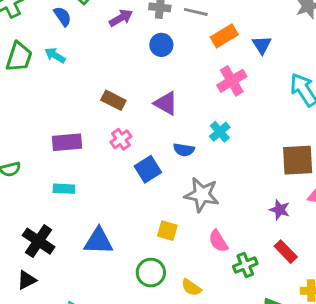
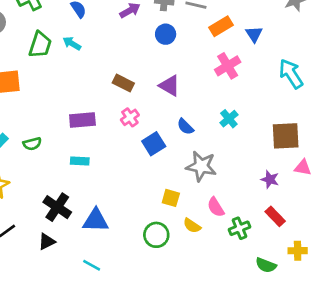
cyan cross: (220, 132) -> (229, 119), moved
blue semicircle: (184, 150) -> (185, 127), turned 36
blue triangle: (98, 241) -> (96, 220), moved
yellow semicircle: (191, 288) -> (192, 226), moved

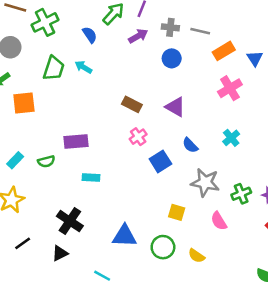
purple rectangle: (82, 120) -> (76, 142), moved
blue triangle: (96, 220) -> (124, 236), moved
yellow semicircle: (192, 226) -> (196, 256), moved
green cross: (239, 228) -> (241, 194), moved

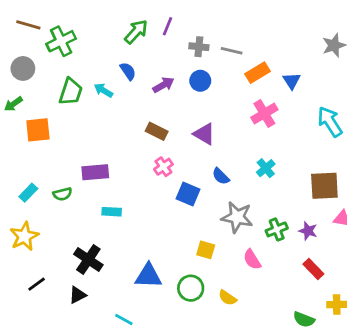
blue semicircle: (90, 35) -> (128, 71), moved
purple arrow: (138, 36) -> (163, 85), moved
blue square: (160, 161) -> (188, 194), turned -35

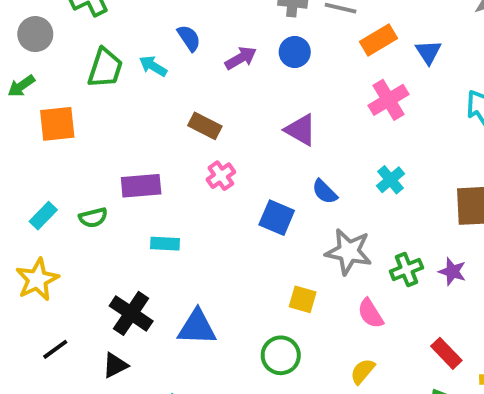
brown rectangle: (157, 131) -> (205, 126), moved
pink cross: (163, 167) -> (221, 176), moved
red rectangle: (313, 269) -> (446, 353), moved
blue triangle: (148, 276) -> (197, 327), moved
yellow semicircle: (228, 298) -> (363, 371), moved, turned 96

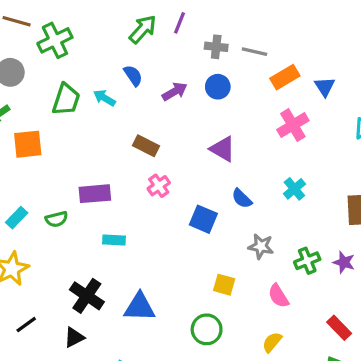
gray star: (349, 252) -> (261, 246), size x0.7

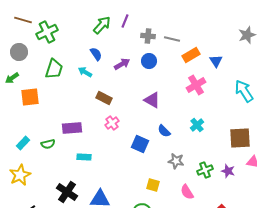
cyan arrow: (104, 98) -> (85, 72), moved

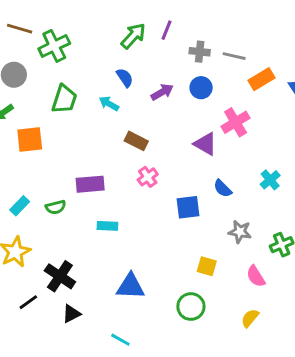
pink cross: (196, 85) -> (236, 122), moved
blue square: (140, 144) -> (188, 207), turned -30
black cross: (67, 192) -> (60, 276), moved

